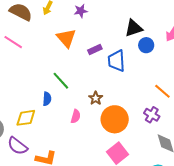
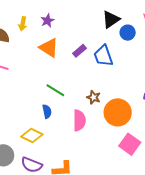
purple star: (81, 11) -> (47, 21), moved
pink semicircle: (76, 116) -> (79, 120), size x1.5
yellow diamond: (26, 118) -> (32, 136), turned 50

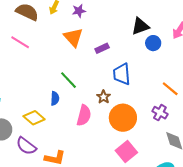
blue trapezoid: (103, 56) -> (122, 74), moved

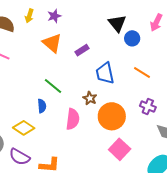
black triangle: (140, 26) -> (117, 23), turned -42
orange line: (170, 89) -> (142, 72), moved

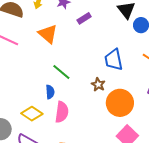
orange triangle: (52, 43) -> (48, 34), moved
purple rectangle: (82, 50) -> (84, 18), moved
pink semicircle: (73, 119) -> (62, 112), moved

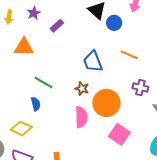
orange triangle: (48, 34) -> (24, 47), turned -30
pink semicircle: (62, 112) -> (81, 117), moved

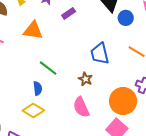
orange circle: (106, 103) -> (123, 101), moved
pink semicircle: (81, 117) -> (81, 107), turned 150
yellow diamond: (21, 128) -> (33, 111), moved

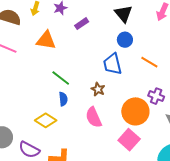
blue circle: (126, 18) -> (125, 40), moved
blue semicircle: (38, 88) -> (63, 99), moved

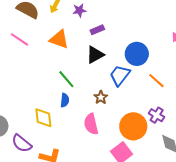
black triangle: (123, 14) -> (95, 55), moved, turned 30
blue circle: (125, 40) -> (137, 54), size x1.5
blue trapezoid: (112, 64) -> (120, 75), turned 40
yellow diamond: (46, 120) -> (43, 118), turned 40

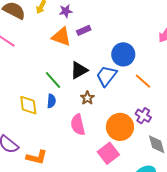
orange triangle: (59, 39) -> (61, 37), moved
black triangle: (95, 55) -> (79, 70), moved
yellow diamond: (43, 118) -> (28, 105), moved

